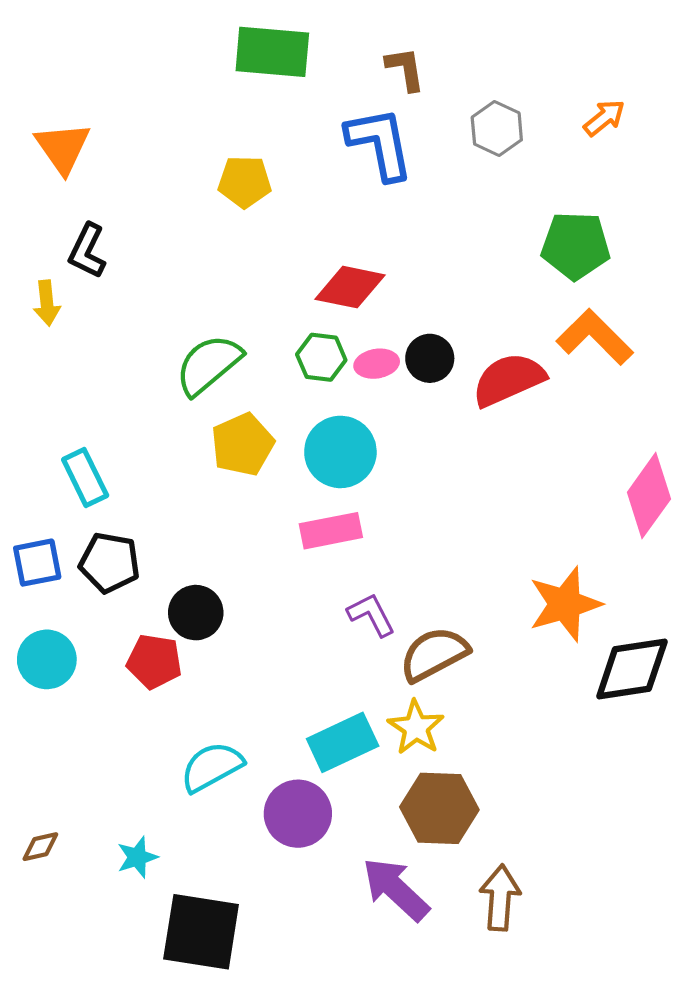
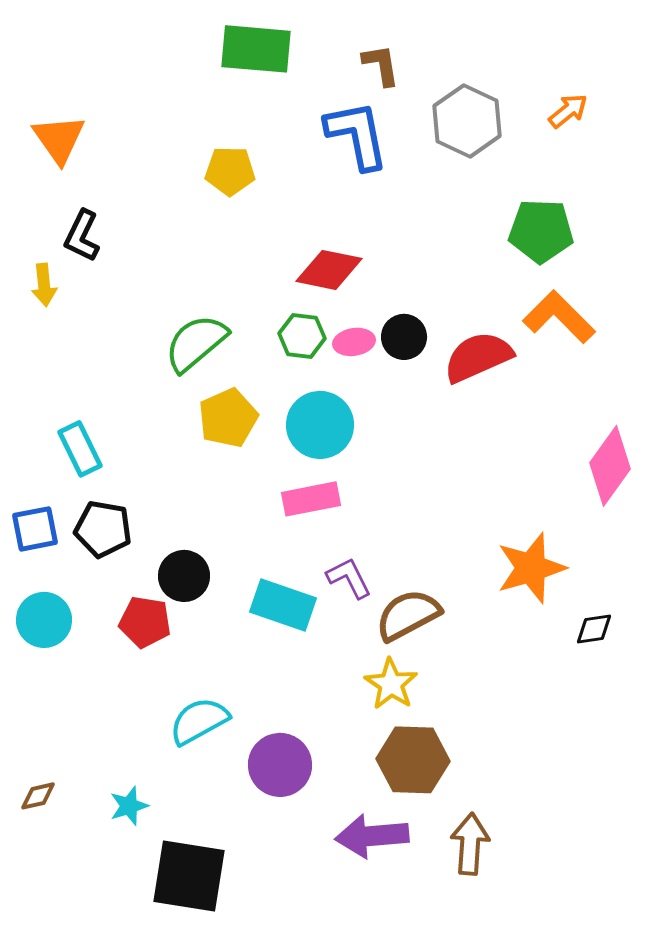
gray hexagon: (497, 129) -> (467, 121), size x1.4
black diamond: (632, 669) -> (594, 629), size x0.5
cyan rectangle: (343, 742) -> (283, 605), moved, turned 44
purple arrow: (396, 889) -> (372, 836), turned -48

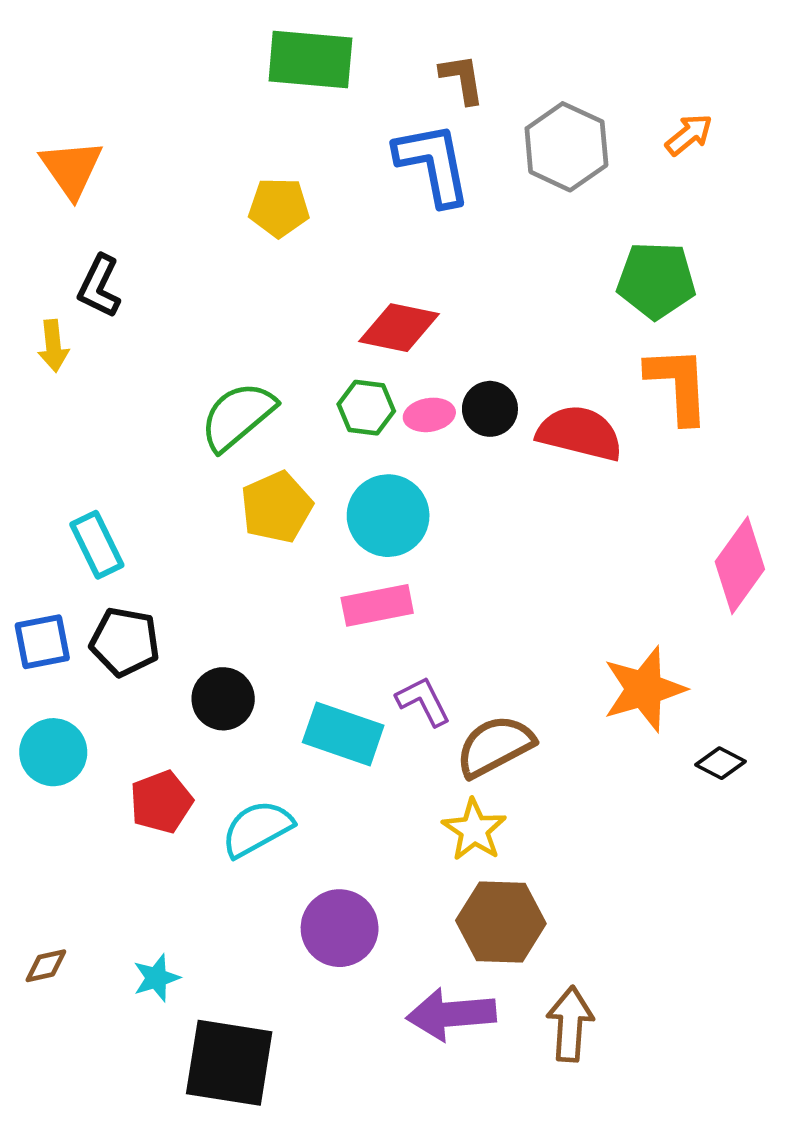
orange L-shape: (559, 317) -> (678, 385), turned 42
red semicircle: (478, 357) -> (580, 433), turned 38
red pentagon: (145, 622) -> (161, 802), moved, turned -30
black diamond: (594, 629) -> (720, 763), turned 36
cyan semicircle: (199, 721) -> (257, 829), moved

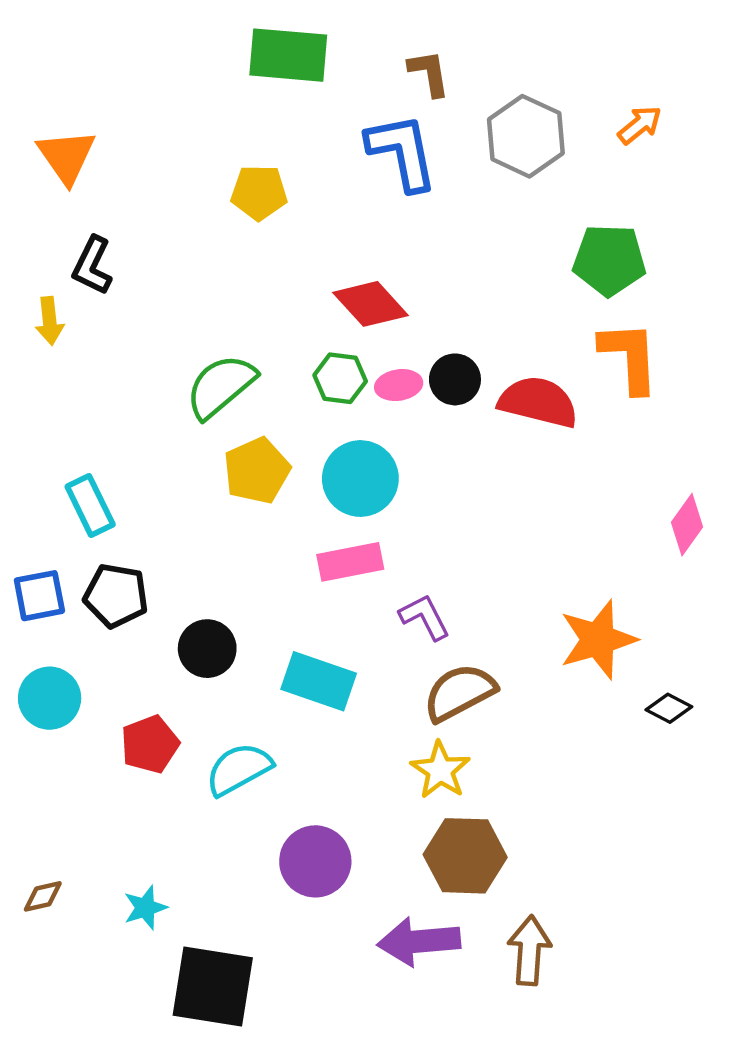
red diamond: (399, 328) -> (370, 304), turned 36
pink diamond: (740, 565) -> (687, 525), size x0.7
purple L-shape: (423, 701) -> (425, 617), moved

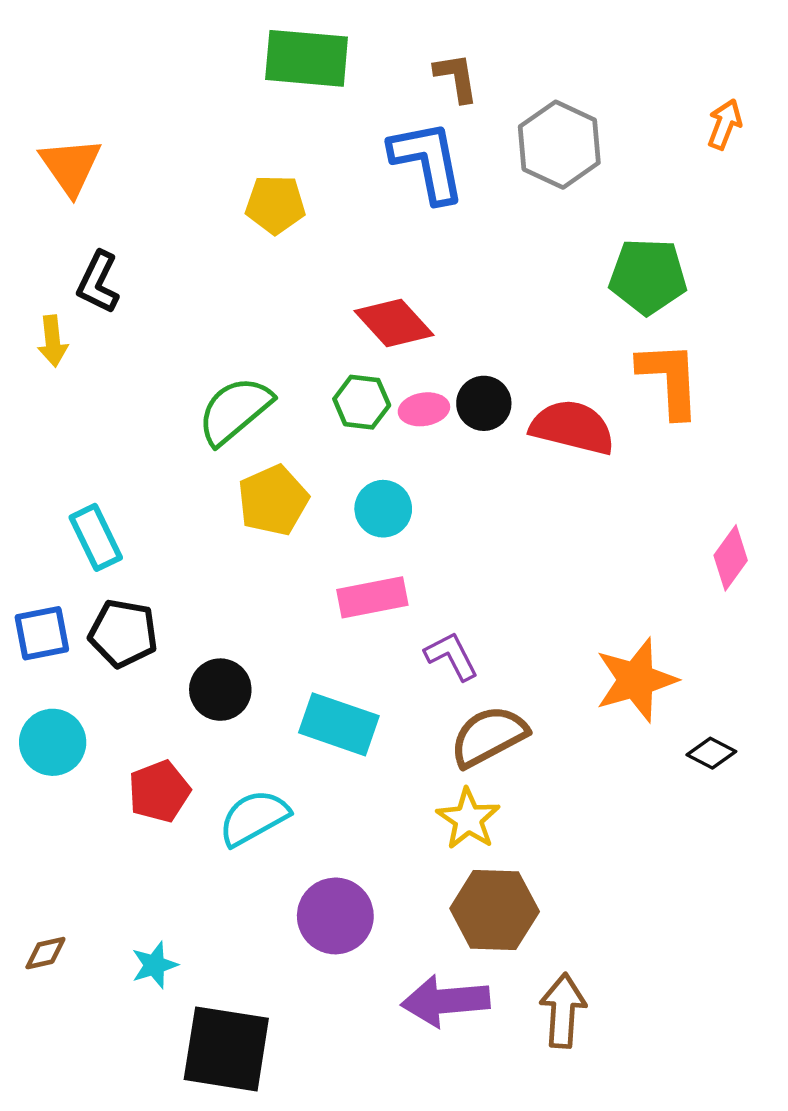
orange arrow: (640, 125) -> (725, 124), moved, turned -30
cyan circle: (360, 479) -> (383, 509), size x0.7

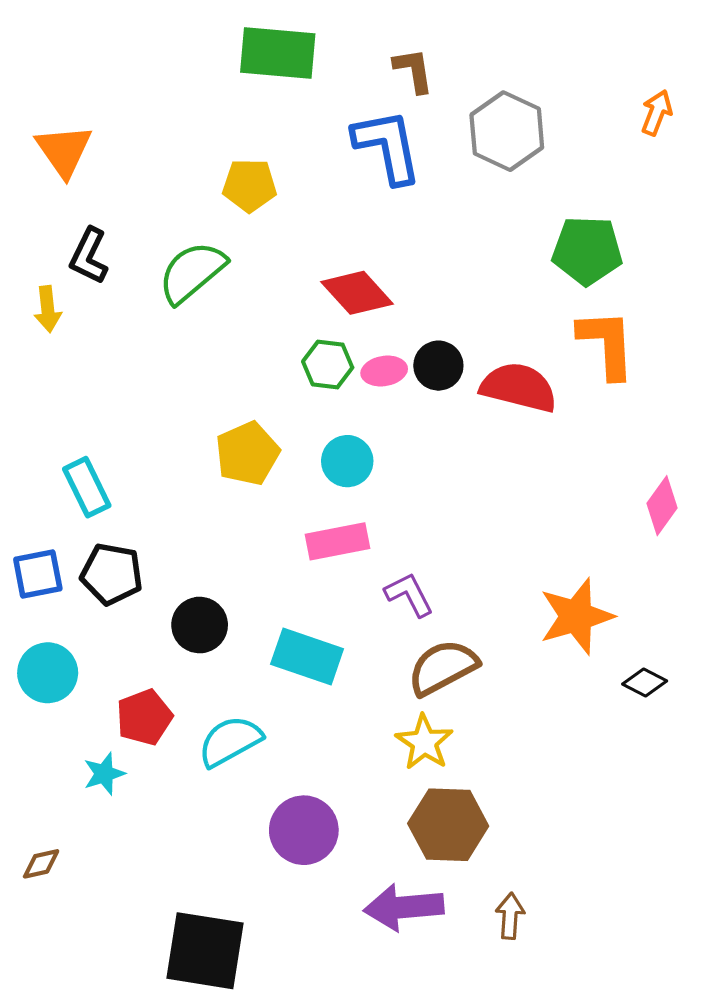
green semicircle: (235, 410) -> (192, 272), moved
cyan star: (154, 965) -> (104, 774), moved
brown arrow: (563, 1011) -> (510, 916), size x0.7

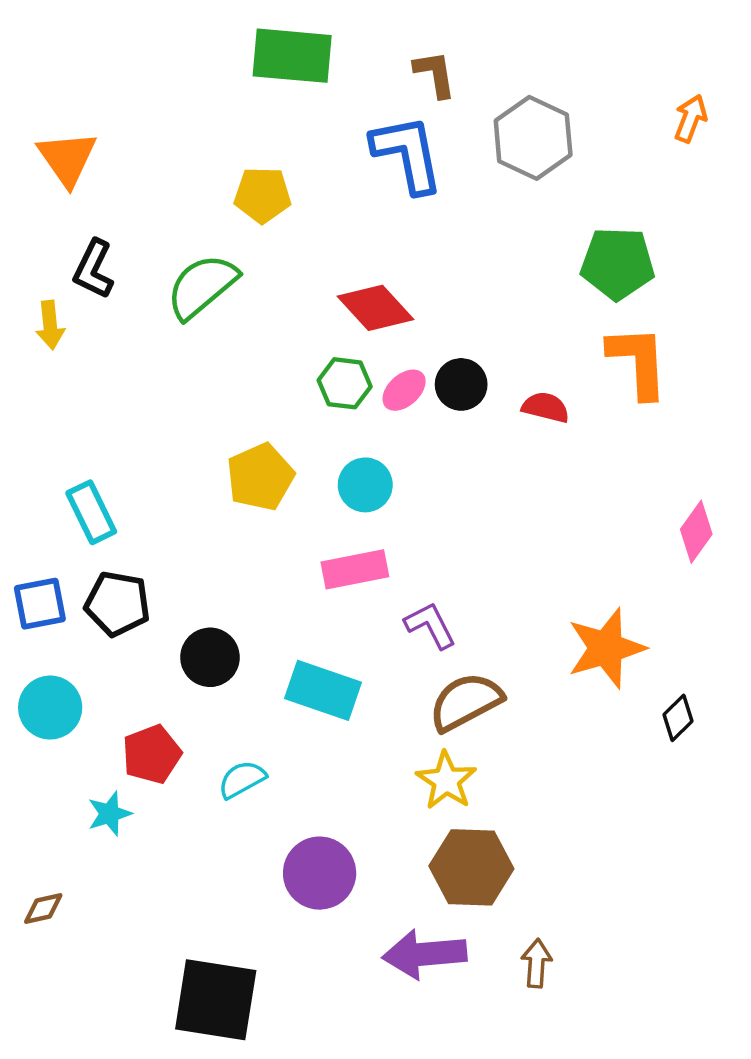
pink ellipse: (384, 371) -> (404, 390), turned -33
red semicircle: (519, 387) -> (546, 407), size x0.6
black diamond: (645, 683) -> (678, 718), turned -72
cyan semicircle: (230, 741) -> (242, 779), size x0.7

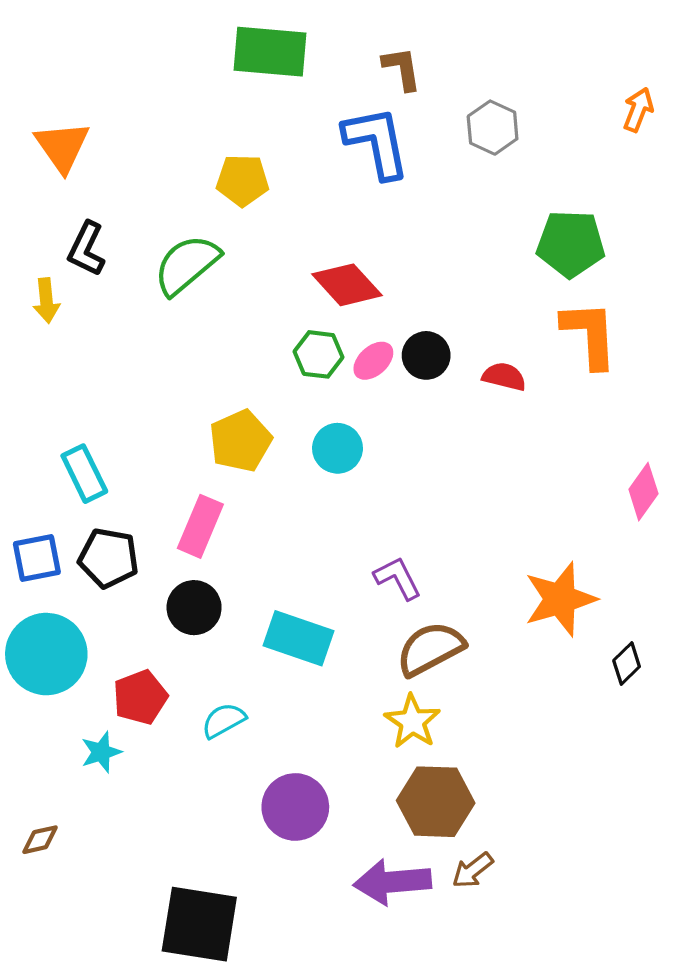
gray hexagon: (533, 138) -> (493, 128), size x0.7
pink rectangle: (355, 569) -> (200, 526), moved, turned -56
cyan circle: (50, 708) -> (46, 654), size x1.4
brown arrow: (536, 963) -> (473, 870), moved, turned -132

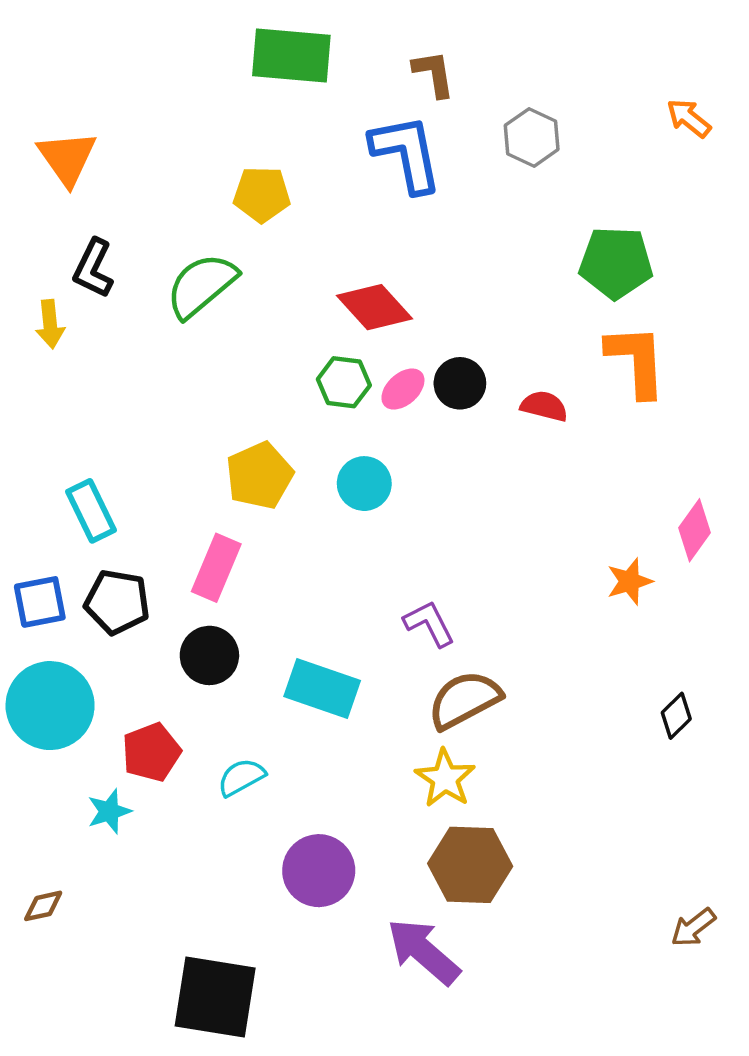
orange arrow: (638, 110) -> (689, 118), turned -72
orange star: (560, 599) -> (630, 581), moved, size x0.6
brown arrow: (473, 870) -> (693, 928), moved
purple arrow: (392, 882) -> (423, 951), turned 46

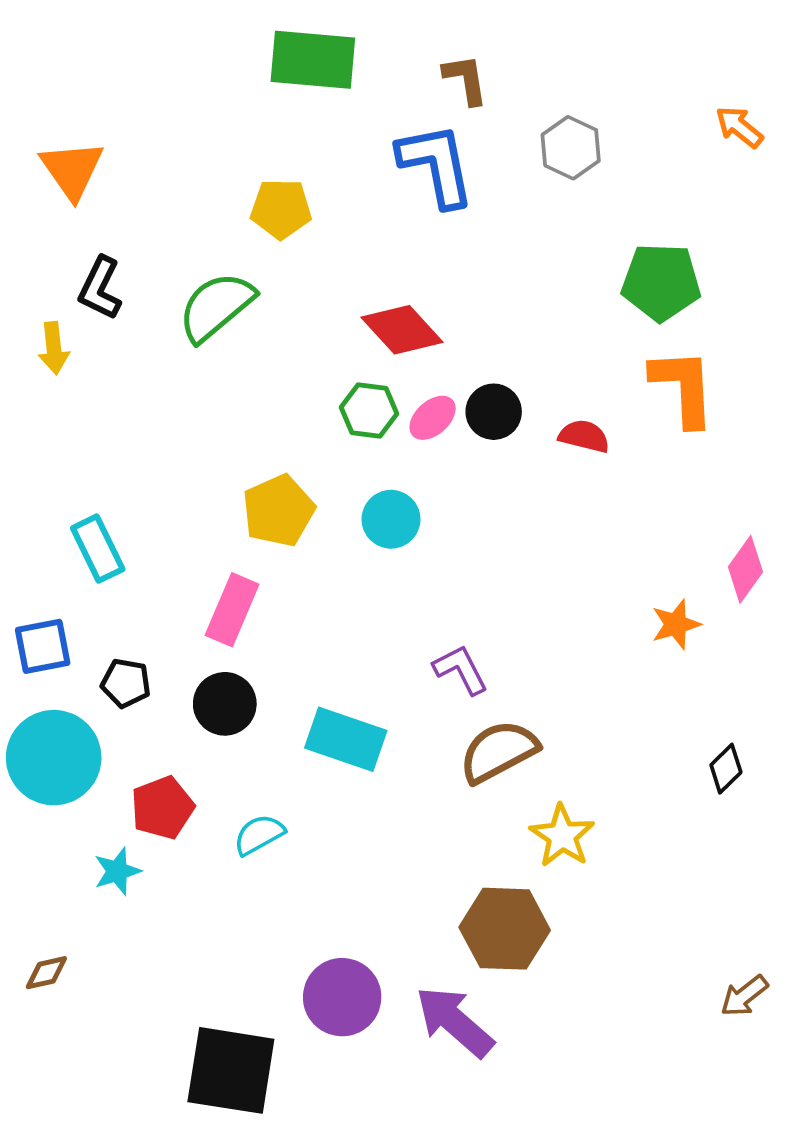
black pentagon: (117, 602) -> (126, 683), moved, size x0.7
yellow star: (445, 778) -> (562, 836), moved
purple circle: (319, 871) -> (342, 997), moved

